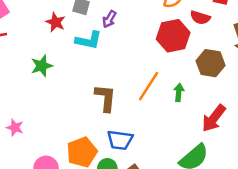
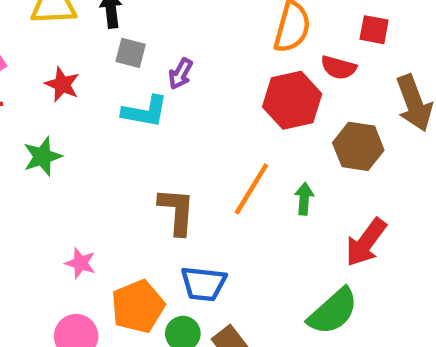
red star: (55, 22) -> (62, 84), moved
green star: (42, 66) -> (42, 156), moved
pink star: (15, 127) -> (80, 263), moved

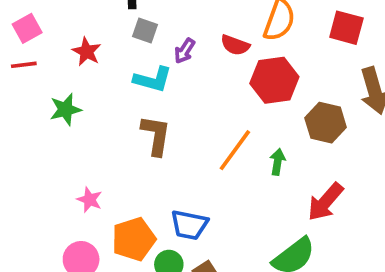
red square: (374, 30) -> (346, 28), size x1.4
red semicircle: (339, 68) -> (235, 45), moved
brown L-shape: (177, 211) -> (156, 135), moved

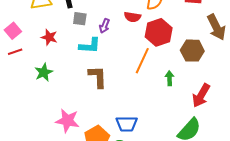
orange line: (235, 150) -> (142, 61), moved
pink star: (90, 200) -> (67, 121), size x1.6

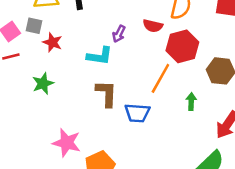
gray square: (80, 19) -> (34, 26), moved
blue trapezoid: (127, 124) -> (137, 113), moved

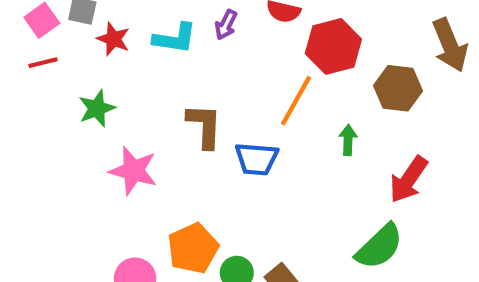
cyan L-shape: (100, 56) -> (175, 38), moved
pink star: (67, 143) -> (133, 171), moved

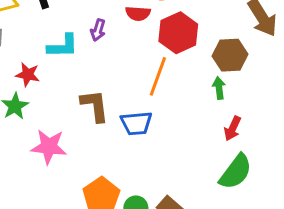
red star: (113, 39) -> (28, 75), moved
green arrow: (348, 140) -> (219, 88), moved
red arrow: (408, 180) -> (233, 128), moved, size x0.7

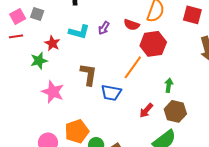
brown hexagon: (230, 55) -> (175, 111), moved
red arrow: (233, 128) -> (146, 110), moved

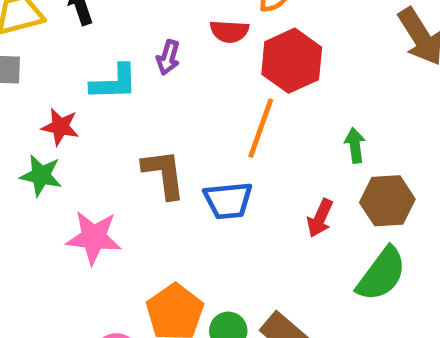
green star: (39, 61) -> (41, 175), turned -30

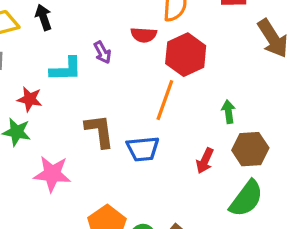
purple arrow: (168, 57) -> (102, 52), turned -45

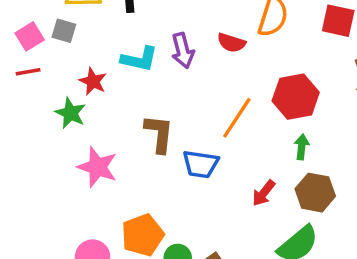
purple arrow: (102, 52) -> (183, 51), size x1.4
red hexagon: (186, 55) -> (296, 97), moved

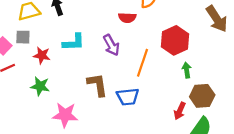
purple arrow: (183, 51) -> (111, 45), moved
red star: (93, 81) -> (42, 55), moved
red arrow: (264, 193) -> (180, 111), moved

